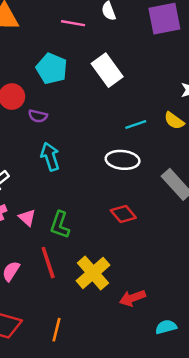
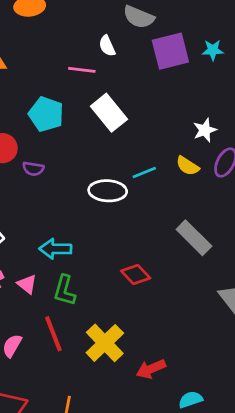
pink line: (73, 23) -> (82, 70), moved
cyan arrow: (50, 157) -> (55, 249), moved, turned -68
white ellipse: (123, 160) -> (108, 191), moved

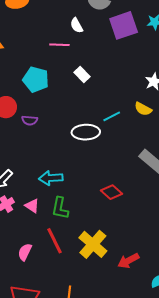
white rectangle: (109, 113) -> (82, 75), size x0.6

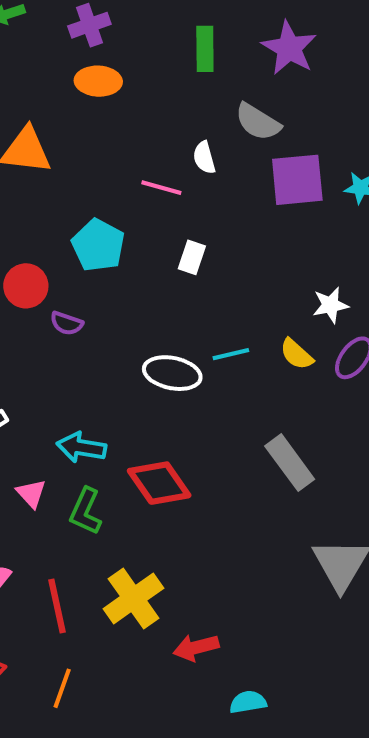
white rectangle: (82, 75) -> (192, 257), turned 49
red diamond: (111, 192) -> (159, 483), moved, size x1.4
red line: (54, 241) -> (57, 606), moved

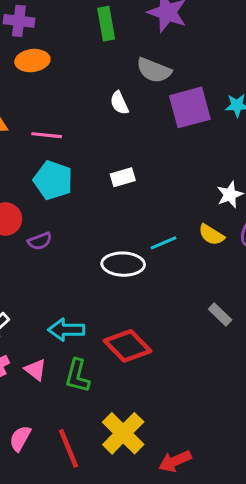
purple cross: (89, 25) -> (19, 21), turned 36
pink line: (161, 188) -> (47, 135), moved
white rectangle: (192, 257) -> (123, 177), turned 65
purple semicircle: (67, 323) -> (40, 241), turned -30
gray rectangle: (290, 463) -> (220, 315), size x0.6

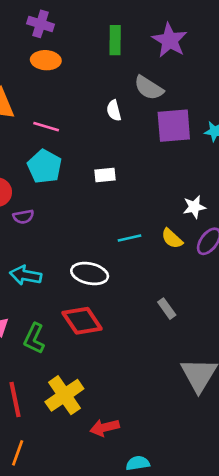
white ellipse: (123, 264) -> (90, 274), moved
cyan arrow: (66, 330) -> (26, 275), moved

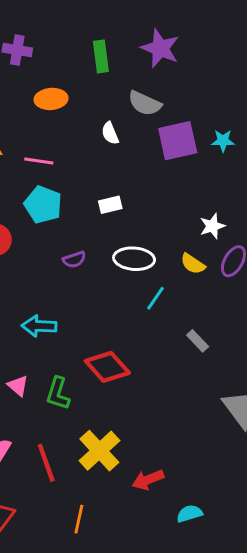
orange ellipse: (46, 60) -> (51, 99), moved
purple semicircle: (23, 217) -> (74, 260), moved
cyan line: (129, 238) -> (156, 298), moved, turned -35
white ellipse: (90, 274) -> (134, 259), moved
orange line: (18, 453) -> (79, 519), moved

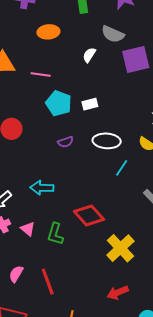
white semicircle: (110, 133) -> (89, 55), turned 56
cyan pentagon: (43, 205) -> (59, 103), moved
yellow cross: (99, 451) -> (120, 248), moved

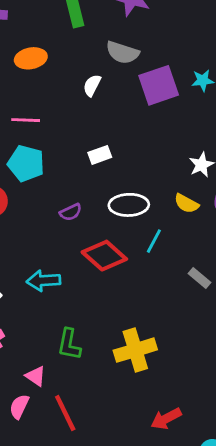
cyan pentagon: (59, 103) -> (26, 163), moved
red diamond: (89, 215) -> (104, 256), moved
pink triangle: (28, 229) -> (36, 376), moved
yellow cross: (120, 248) -> (135, 350), moved, turned 32

